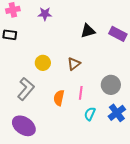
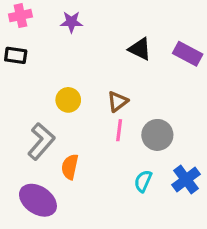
black triangle: (88, 31) -> (140, 49), turned 42
gray circle: (111, 85) -> (157, 135), moved
pink line: (81, 93) -> (119, 130), moved
orange semicircle: (59, 98) -> (70, 167), moved

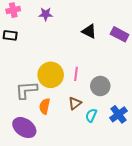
yellow circle: (68, 100) -> (51, 75), moved, size x1.6
brown triangle: (118, 102) -> (75, 103), moved
pink line: (119, 130) -> (76, 74), moved
gray L-shape: (41, 141) -> (26, 90), turned -135

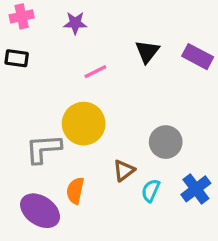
black triangle: (89, 31) -> (147, 52), turned 42
pink line: (76, 74) -> (95, 72), moved, turned 56
orange semicircle: (45, 106) -> (75, 191), moved

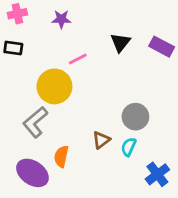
yellow circle: (84, 124) -> (54, 86), moved
gray L-shape: (43, 149) -> (35, 122), turned -36
blue cross: (196, 189) -> (157, 174), moved
cyan semicircle: (151, 191) -> (129, 147), moved

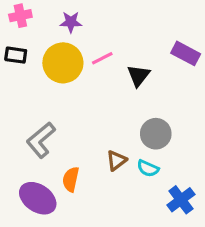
black triangle: (120, 42) -> (138, 75), moved
pink line: (78, 59) -> (102, 58), moved
yellow circle: (54, 86) -> (63, 63), moved
cyan semicircle: (129, 147) -> (148, 168), turned -90

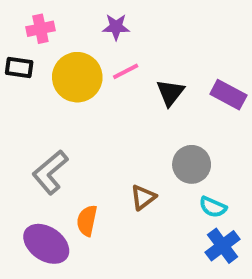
pink cross: (20, 16) -> (40, 29), moved
purple star: (71, 22) -> (116, 27), moved
purple rectangle: (186, 53) -> (228, 95), moved
cyan semicircle: (148, 168) -> (213, 207), moved

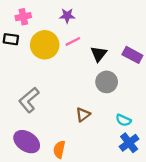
gray circle: (192, 164) -> (107, 82), moved
orange semicircle: (87, 221) -> (59, 149), moved

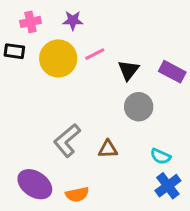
purple star: (67, 16) -> (73, 20), moved
gray L-shape: (29, 100) -> (67, 140), moved
brown triangle: (83, 115) -> (108, 149), turned 35
orange semicircle: (59, 149) -> (77, 194), turned -114

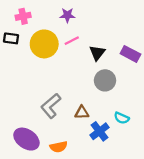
purple star: (73, 20) -> (67, 15), moved
blue cross: (168, 186) -> (99, 131), moved

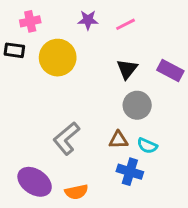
pink line: (72, 41) -> (126, 24), moved
brown triangle: (82, 113) -> (118, 140), moved
cyan semicircle: (122, 118) -> (147, 146), moved
blue cross: (99, 131) -> (130, 172), turned -36

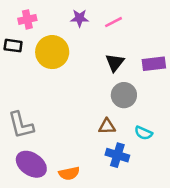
purple rectangle: (170, 71) -> (154, 64), turned -35
gray L-shape: (66, 138) -> (21, 125), moved, turned -64
cyan semicircle: (147, 146) -> (143, 133), moved

